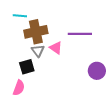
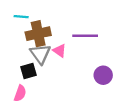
gray triangle: (38, 51) -> (40, 54), size x1.5

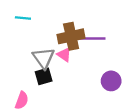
brown cross: (38, 34) -> (71, 36), moved
black square: (29, 71) -> (44, 76), moved

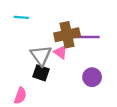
black square: (44, 76) -> (41, 73), turned 35
purple circle: (111, 81) -> (92, 77), moved

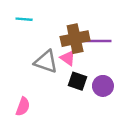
gray triangle: (41, 55) -> (46, 62), turned -35
black square: (41, 73) -> (77, 81), moved

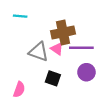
purple line: (97, 41) -> (81, 48), moved
black square: (77, 81) -> (53, 78), moved

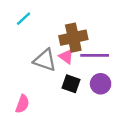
cyan line: (20, 16) -> (24, 19), turned -48
black square: (53, 78) -> (71, 84), moved

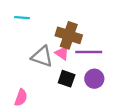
cyan line: (24, 19) -> (22, 18), turned 48
brown cross: (73, 38) -> (69, 35), turned 30

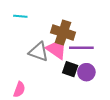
pink triangle: (62, 53) -> (57, 49), size x1.6
black square: (67, 79) -> (70, 69), moved

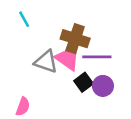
cyan line: (20, 16) -> (24, 19), turned 56
black square: (70, 69) -> (84, 82), turned 35

